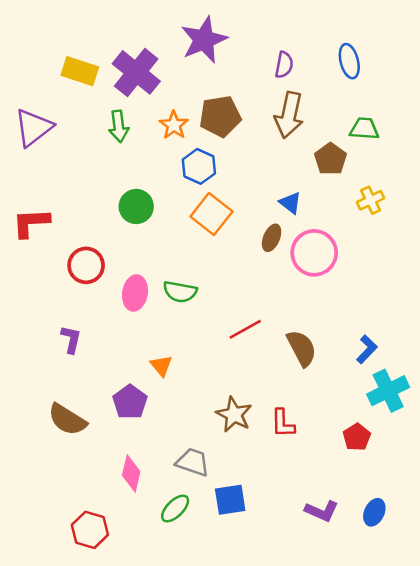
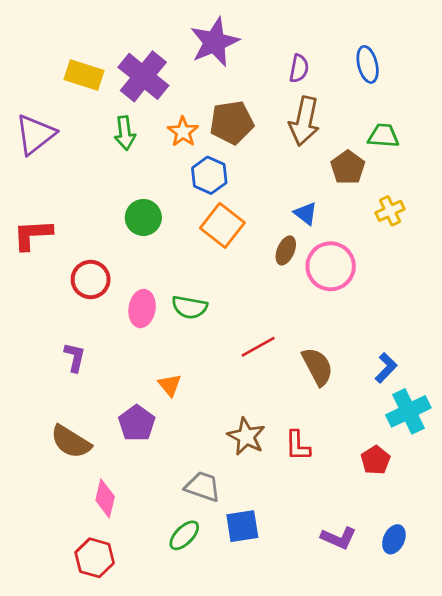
pink diamond: (131, 473) -> (105, 498), moved

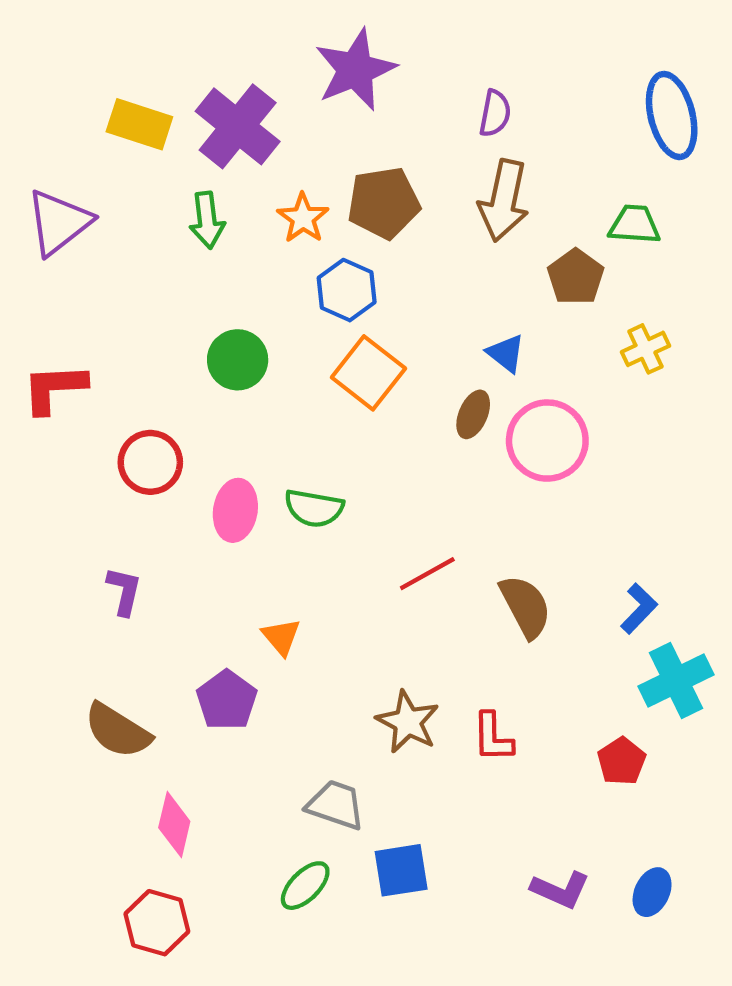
blue ellipse: (368, 64) -> (672, 116), moved, size x1.4

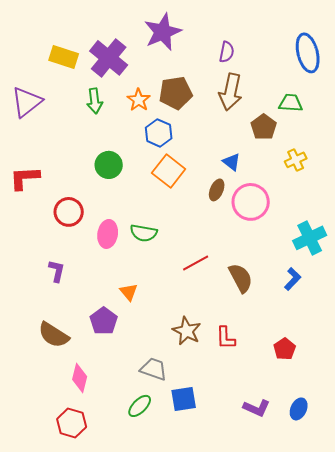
cyan cross: (676, 680) -> (310, 238), moved

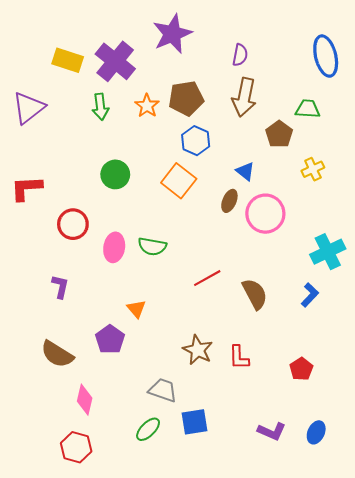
blue hexagon: (159, 133) -> (196, 141), moved

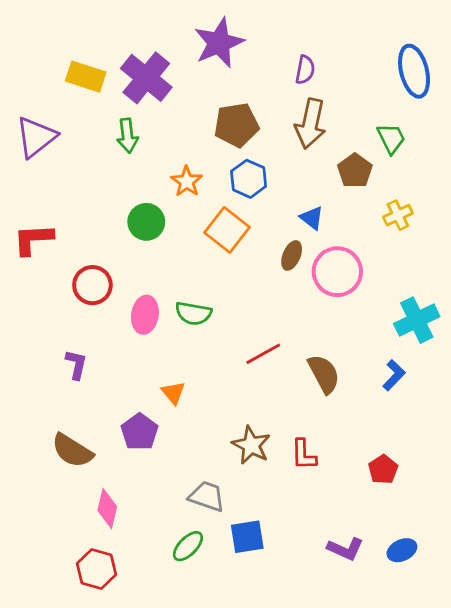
orange star: (147, 106) -> (187, 181), moved
green trapezoid: (308, 109) -> (391, 138), turned 60
blue ellipse: (316, 432) -> (402, 550), turned 40

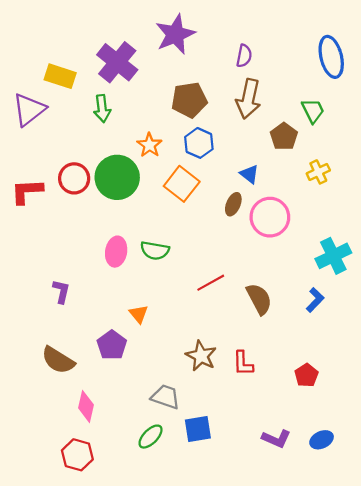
yellow rectangle: (86, 77) -> (60, 76), moved
green circle: (146, 222) -> (117, 177), size x1.5
red circle: (92, 285) -> (74, 178), moved

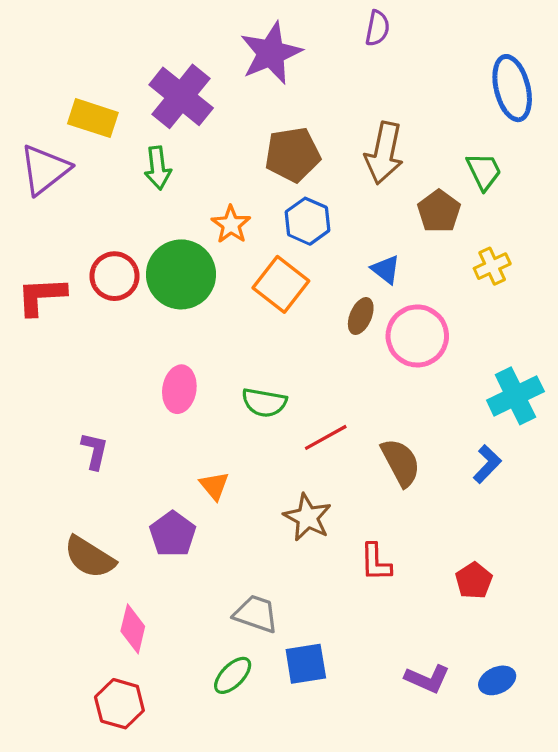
purple semicircle: (244, 56) -> (377, 28), moved
green semicircle: (155, 250) -> (264, 403), moved
brown star: (201, 356) -> (307, 517), moved

